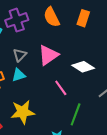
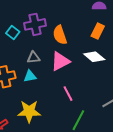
orange semicircle: (52, 17) -> (60, 35), moved
gray triangle: (20, 55) -> (34, 58), turned 32
white diamond: (83, 67) -> (94, 57), moved

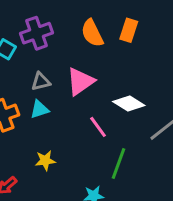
orange semicircle: (60, 35) -> (92, 33), moved
white diamond: (94, 57) -> (129, 103), moved
yellow star: (29, 111) -> (45, 161), size x0.6

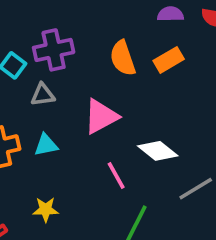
orange rectangle: (129, 30) -> (169, 60), turned 35
gray triangle: (41, 81) -> (43, 95), moved

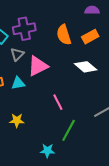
gray triangle: (43, 95) -> (17, 54), turned -40
pink triangle: (101, 116) -> (38, 66), moved
white diamond: (158, 151) -> (86, 67), moved

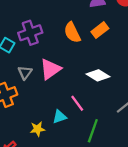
gray triangle: (17, 54) -> (25, 73), moved
white diamond: (86, 67) -> (98, 75), moved
cyan triangle: (18, 83) -> (60, 117), moved

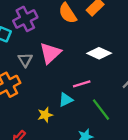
pink line: (77, 103) -> (82, 84), turned -63
green line: (93, 131) -> (101, 110), turned -50

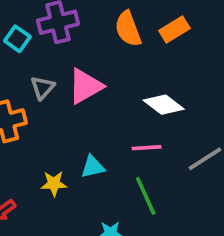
pink line: (82, 84) -> (147, 148), moved

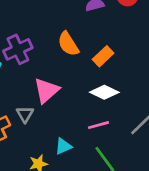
orange rectangle: (174, 29) -> (103, 56), moved
gray triangle: (43, 88) -> (25, 114), moved

